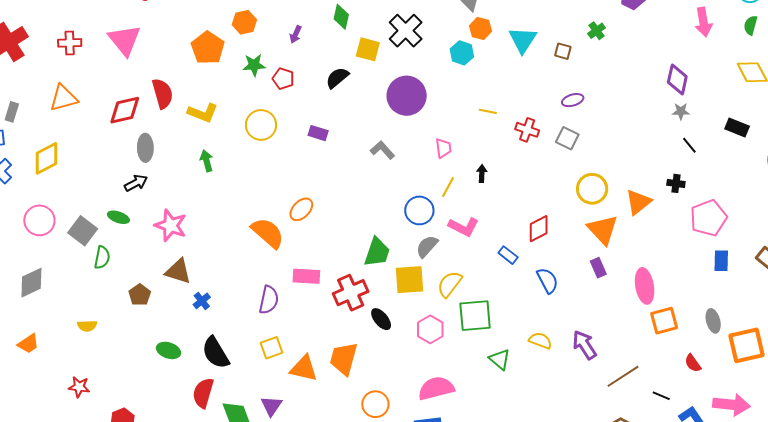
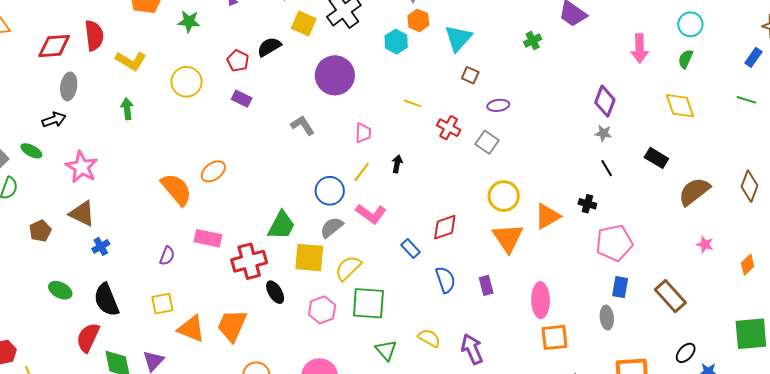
brown square: (563, 51) -> (470, 75), moved
red pentagon: (283, 79) -> (238, 61), moved
purple rectangle: (598, 268) -> (486, 285), moved
purple semicircle: (269, 300) -> (167, 256), size x0.7
gray ellipse: (713, 321) -> (607, 318), moved

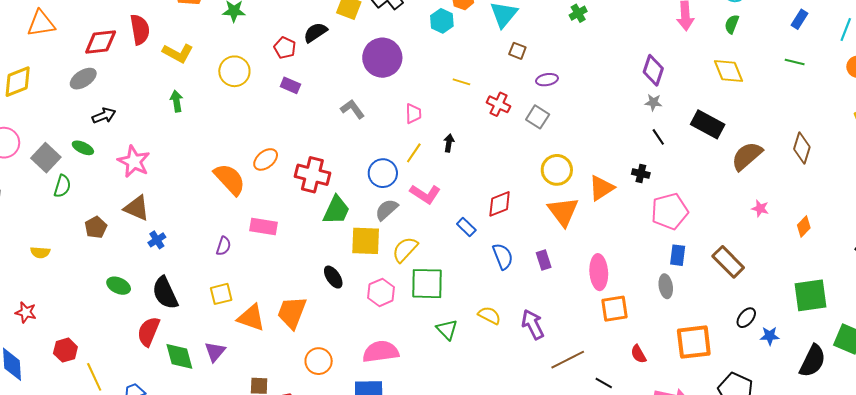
gray ellipse: (69, 86) -> (83, 79), moved, turned 52
black rectangle: (656, 158) -> (708, 124), size x1.4
red cross: (249, 261) -> (312, 175), moved, turned 32

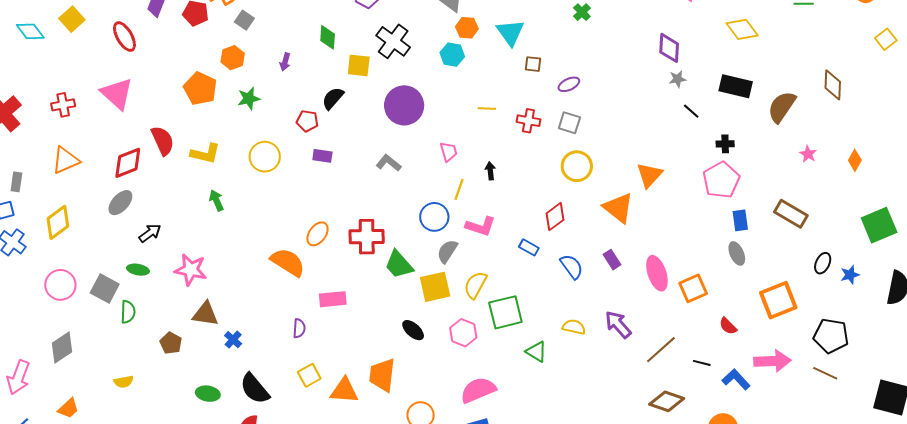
yellow circle: (557, 170) -> (577, 166), moved
black cross: (641, 174) -> (725, 144), moved
pink star: (760, 208) -> (808, 154), turned 30
green trapezoid: (336, 210) -> (399, 265), turned 128
pink ellipse: (599, 272) -> (657, 273), moved

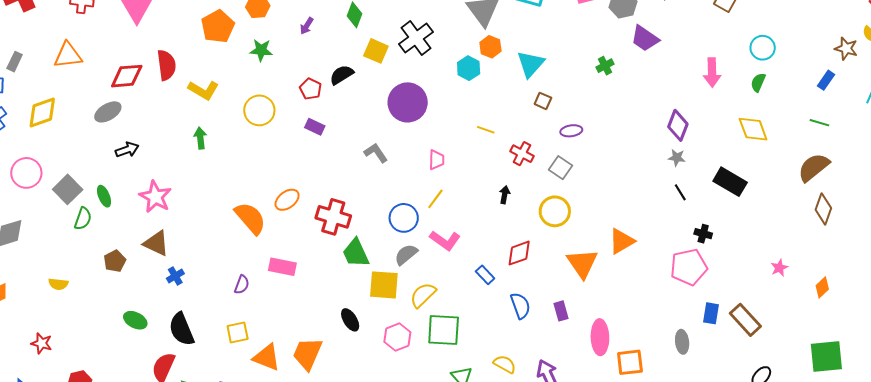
brown semicircle: (782, 107) -> (814, 167), moved
black arrow: (490, 171) -> (505, 195), moved
blue rectangle: (740, 220) -> (711, 313), moved
green ellipse: (138, 270) -> (104, 196), moved, turned 40

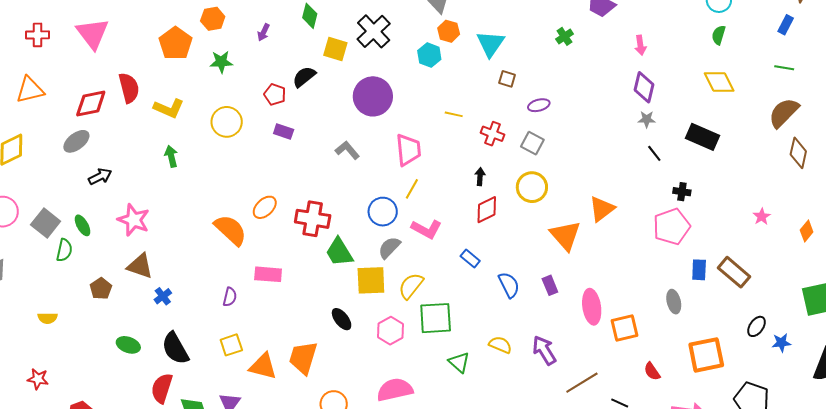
pink arrow: (712, 72) -> (640, 45), moved, size x0.7
pink trapezoid: (436, 160) -> (408, 150), size x1.6
red diamond: (519, 253) -> (487, 210), moved

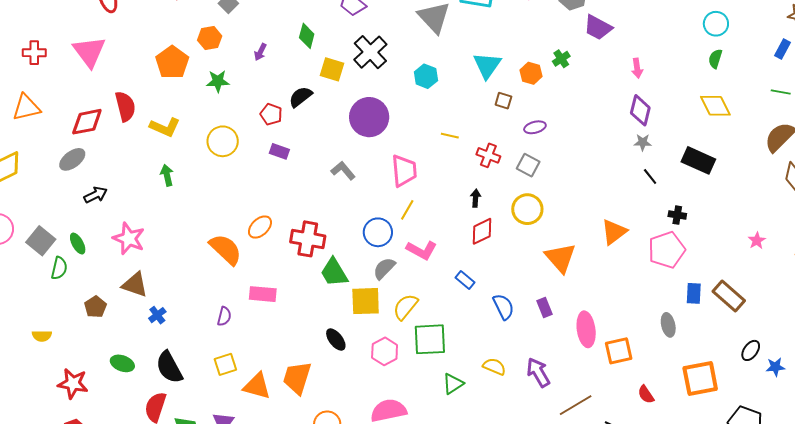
orange hexagon: (449, 31) -> (531, 73), moved
orange triangle: (602, 209) -> (614, 232), moved
green triangle: (459, 362) -> (453, 384), turned 45
red star: (38, 379) -> (73, 383), moved, size x1.4

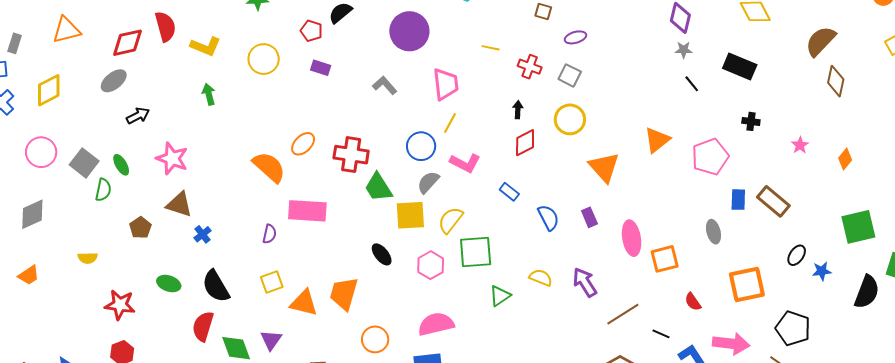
black cross: (677, 215) -> (751, 121), moved
pink rectangle: (263, 294) -> (307, 211), size x1.4

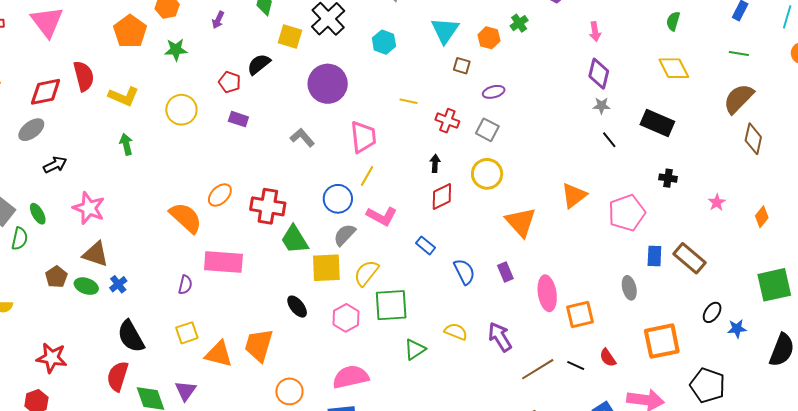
green ellipse: (169, 284) -> (86, 286), moved
red star: (120, 305) -> (52, 358), moved
black line: (661, 334) -> (576, 365), moved

